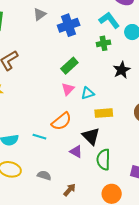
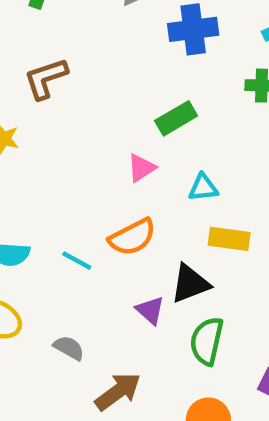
pink triangle: (68, 89) -> (141, 168), moved
black triangle: (91, 136) -> (190, 284), turned 42
brown arrow: (70, 190) -> (118, 392), size x1.5

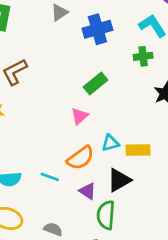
cyan triangle: (203, 188) -> (110, 143), moved
purple triangle: (150, 310) -> (88, 191), moved
green semicircle: (207, 341) -> (106, 215), moved

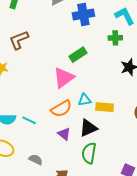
pink triangle: (79, 116) -> (64, 78), size x1.6
cyan line: (50, 177) -> (29, 120), moved
green semicircle: (106, 215) -> (89, 153), moved

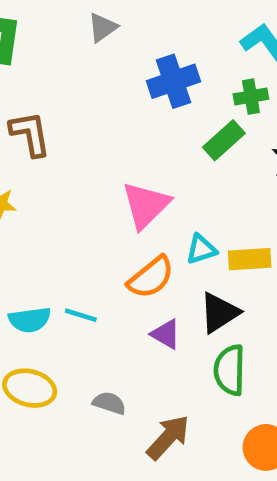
blue cross: (83, 14) -> (173, 81), moved
brown L-shape: (19, 40) -> (30, 134), turned 110
green rectangle: (78, 55) -> (224, 140), moved

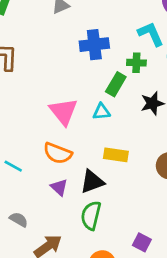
green rectangle: (224, 140) -> (116, 84), turned -30
pink triangle: (146, 205) -> (63, 112), turned -36
cyan triangle: (201, 249) -> (101, 112), moved
orange semicircle: (151, 277) -> (58, 153), turned 48

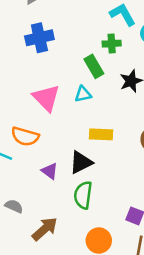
blue cross: (94, 45) -> (39, 38), moved
green rectangle: (116, 84) -> (94, 66), turned -55
orange semicircle: (58, 153) -> (25, 136), moved

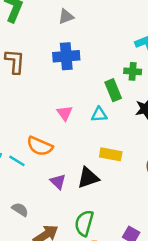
pink triangle: (46, 98) -> (65, 113), size x0.6
green semicircle: (83, 195) -> (84, 223), moved

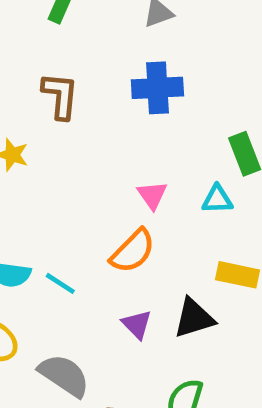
orange semicircle: (40, 146) -> (133, 251), moved, turned -70
gray semicircle: (20, 210) -> (64, 375), size x1.6

